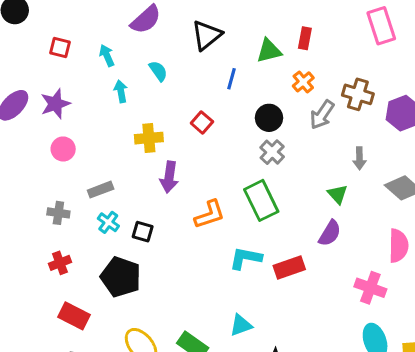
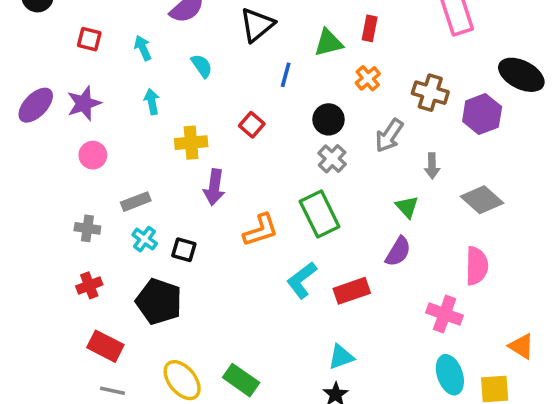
cyan arrow: (121, 91) -> (152, 102), moved
gray arrow: (322, 115) -> (389, 135), moved
cyan L-shape: (246, 258) -> (302, 280), turned -48
cyan triangle: (241, 325) -> (341, 357), moved

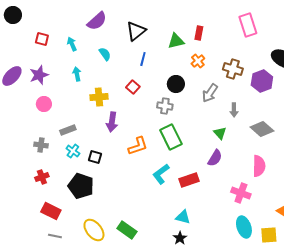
blue line: (286, 75) -> (143, 59), moved
gray cross: (332, 159) -> (165, 106), moved, turned -35
cyan triangle: (341, 357) -> (183, 217), turned 35

